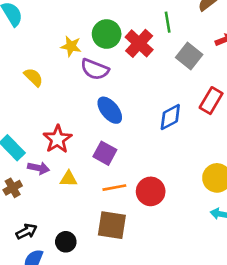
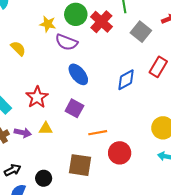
purple arrow: (39, 168) -> (23, 133), moved
orange line: (114, 188) -> (98, 133), moved
red circle: (151, 191) -> (120, 153), moved

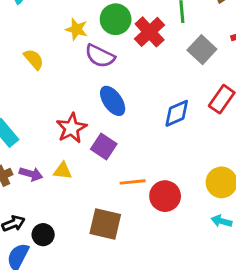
red star: (37, 97) -> (71, 128), moved
red circle: (120, 153) -> (165, 196), moved
black circle: (44, 178) -> (43, 235), moved

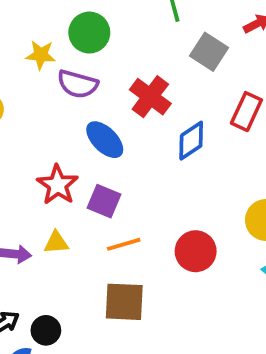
red cross: (150, 32) -> (150, 97), moved
orange line: (133, 182) -> (124, 244), moved

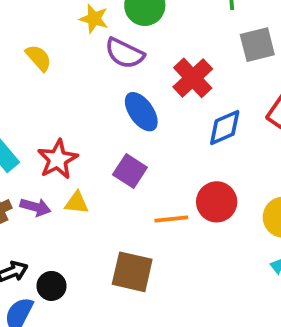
gray square: (209, 52) -> (257, 45), turned 33
red star: (58, 185) -> (58, 159), moved
orange line: (124, 244) -> (171, 219), moved
red circle: (196, 251) -> (217, 202), moved

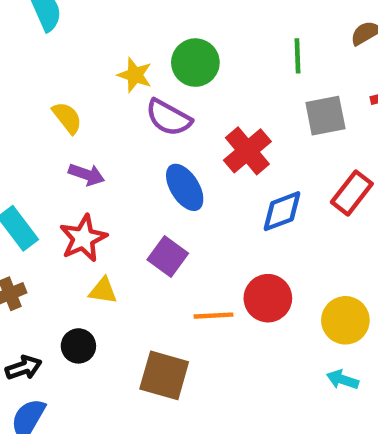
purple arrow: (35, 207) -> (87, 175), moved
black circle: (51, 286) -> (78, 346), moved

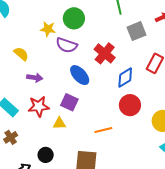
red star: (83, 238) -> (39, 106), turned 30
purple square: (168, 257) -> (69, 102), moved
yellow triangle: (103, 291) -> (59, 123), moved
red circle: (268, 298) -> (130, 105), moved

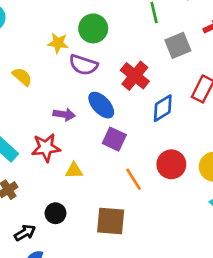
purple arrow: (35, 78) -> (64, 114), moved
purple square: (69, 102) -> (114, 139), moved
red circle: (130, 105) -> (171, 164), moved
orange line: (103, 130) -> (133, 179), turned 72

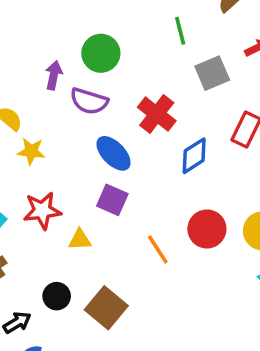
yellow star: (58, 43) -> (31, 151), moved
purple arrow: (64, 114) -> (54, 75), moved, turned -85
purple square: (114, 139) -> (112, 200), moved
brown square: (111, 221) -> (106, 308), moved, turned 36

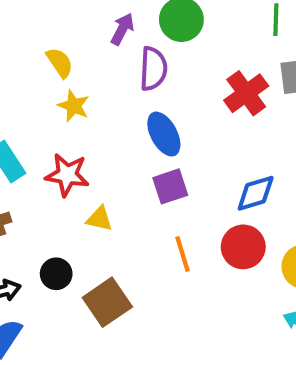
purple semicircle: (89, 101) -> (153, 69), turned -120
red cross: (157, 114) -> (246, 93), moved
blue diamond: (194, 156) -> (256, 193), moved
purple square: (112, 200) -> (170, 186), moved, turned 32

